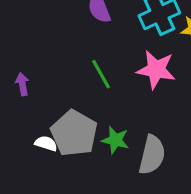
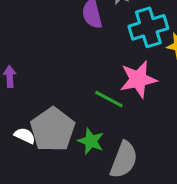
pink star: (156, 70) -> (138, 79), turned -30
green line: (101, 74) -> (109, 99), moved, turned -40

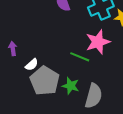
white semicircle: (25, 136) -> (32, 65), moved, turned 120

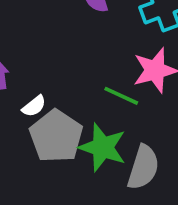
green star: (71, 86) -> (103, 147), size x1.5

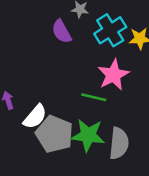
white semicircle: (34, 106) -> (35, 117), size x1.5

